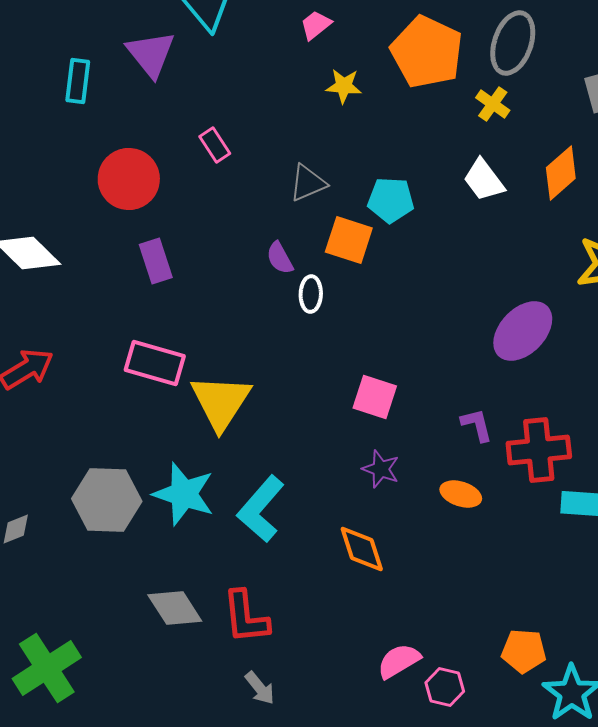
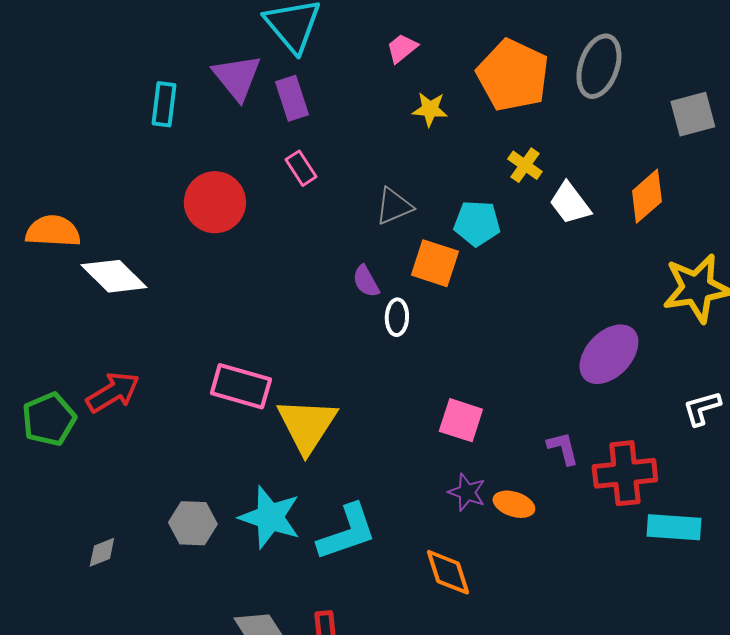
yellow cross: (493, 104) -> (525, 165), moved
purple rectangle: (156, 261) -> (292, 98), moved
orange ellipse: (461, 494) -> (514, 504), moved
gray hexagon: (107, 500) -> (193, 523), size x0.7
cyan L-shape: (261, 509) -> (347, 532), turned -150

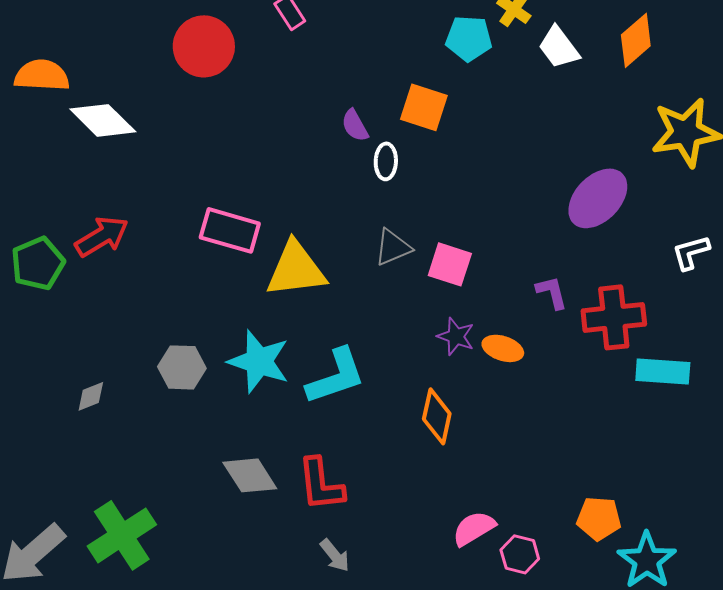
gray triangle: (394, 206) -> (393, 247), moved
cyan pentagon: (477, 223) -> (469, 38), moved
yellow triangle: (307, 425) -> (296, 269), turned 50
orange diamond: (448, 572) -> (437, 416), turned 30

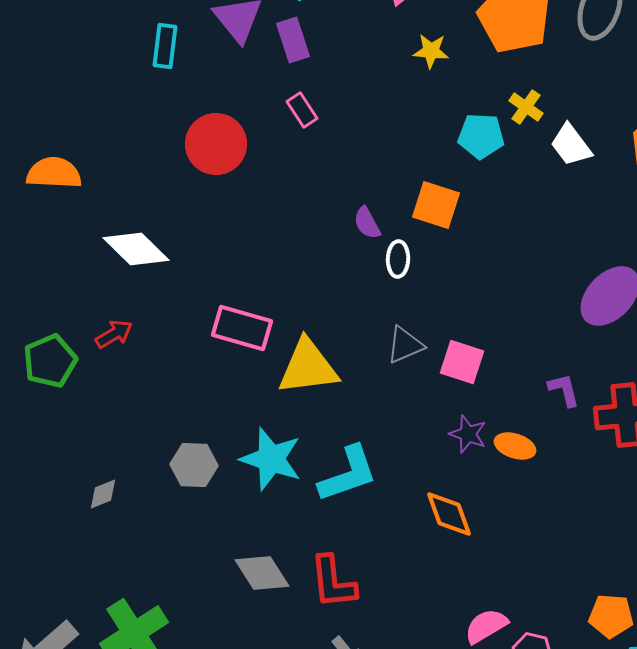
white diamond: (103, 120) -> (136, 249), moved
red arrow: (102, 236) -> (114, 334), size x0.7
orange diamond: (437, 416) -> (449, 514), turned -32

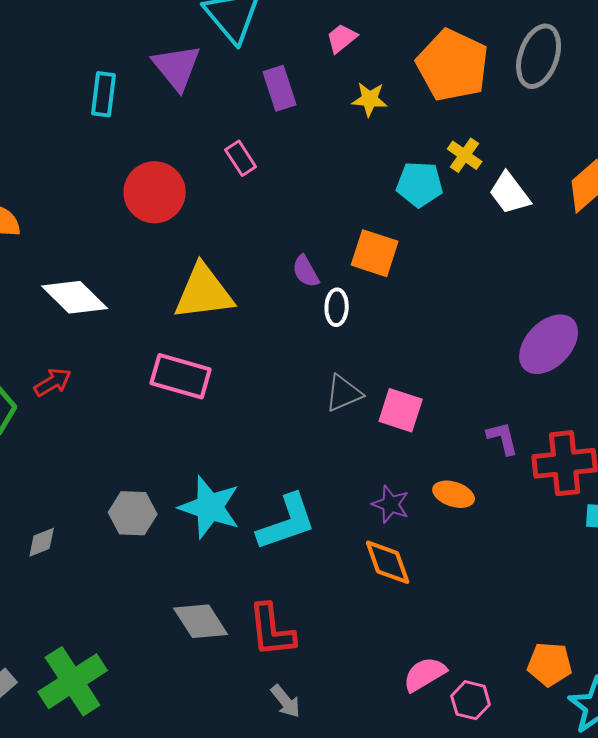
purple rectangle: (293, 40) -> (280, 88), moved
yellow triangle: (308, 367) -> (204, 292), moved
purple star: (468, 434) -> (391, 504), moved

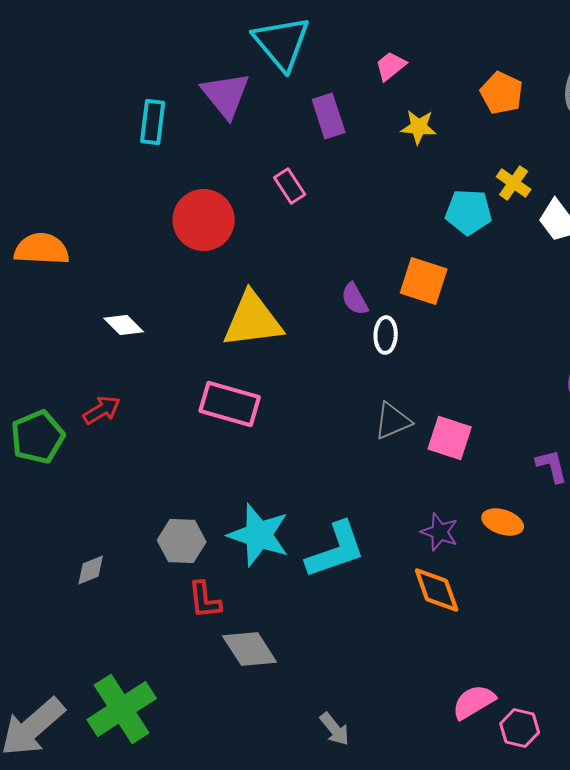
orange pentagon: (453, 65) -> (502, 93), size x0.6
white diamond: (75, 297) -> (124, 325), size x0.6
red L-shape: (272, 630) -> (205, 600), moved, size x0.7

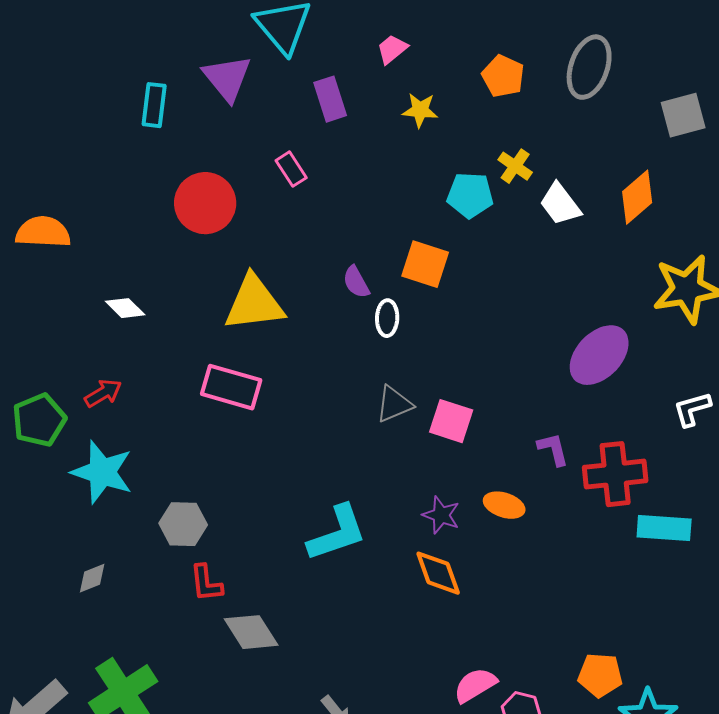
cyan star: (259, 535) -> (102, 472), moved
gray diamond: (91, 570) -> (92, 578), moved

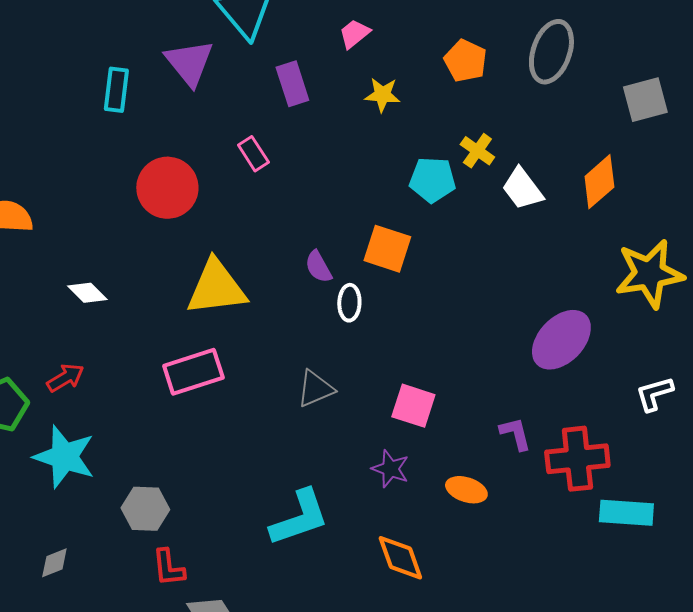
pink rectangle: (231, 387) -> (193, 372), turned -34
gray triangle: (394, 404) -> (315, 389), moved
purple star: (441, 515) -> (390, 469), moved

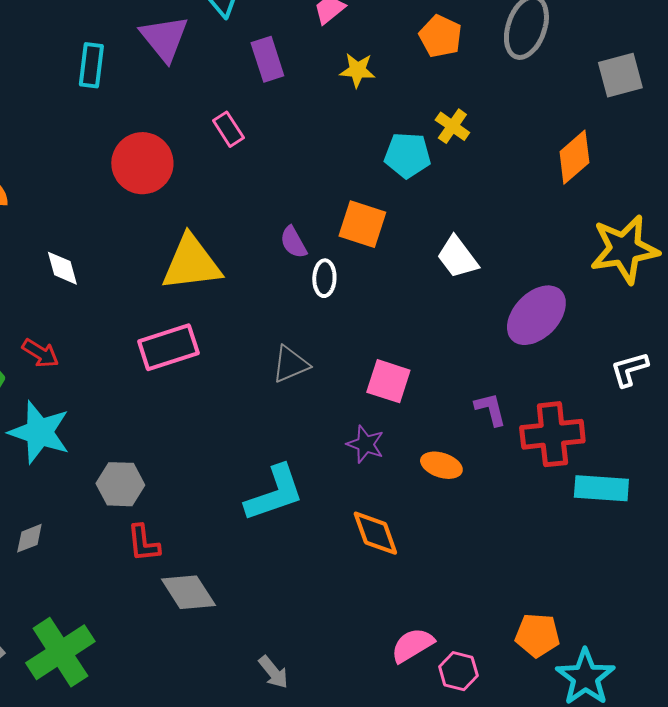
white trapezoid: (522, 189) -> (457, 257), moved
white diamond: (87, 293) -> (62, 268), turned 30
red arrow: (65, 378) -> (40, 353), turned 63

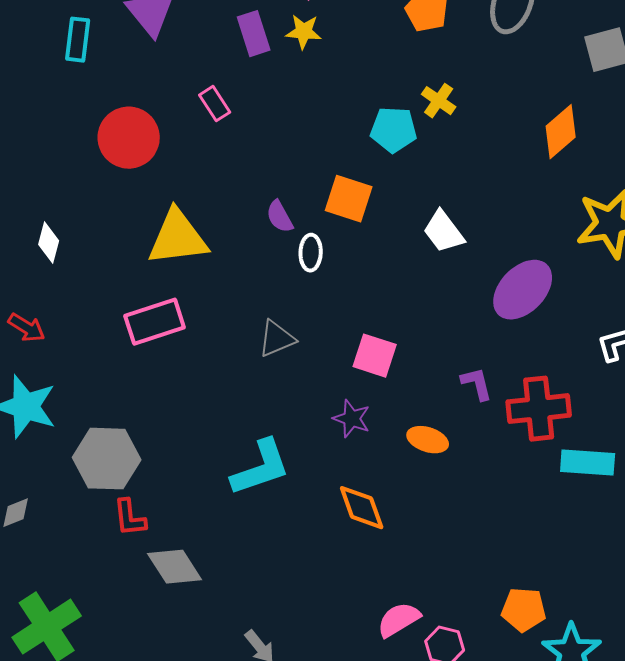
yellow star: (357, 70) -> (304, 32), moved
white diamond: (62, 268) -> (49, 243), turned 30
gray hexagon: (120, 484) -> (107, 459), size x1.4

